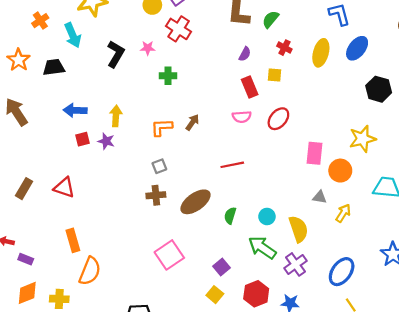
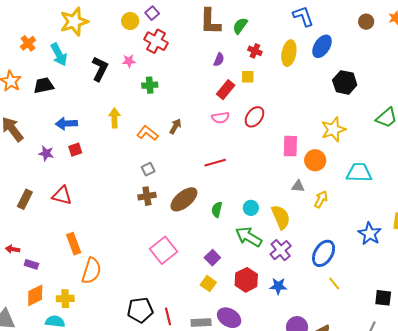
red rectangle: (250, 87) -> (226, 90), turned 66
yellow arrow: (116, 116) -> (114, 118), moved
orange L-shape: (162, 127) -> (147, 133), turned 45
purple star: (106, 141) -> (46, 153), moved

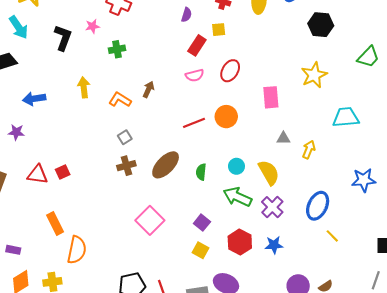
red square: (75, 150) -> (63, 172), moved
orange circle: (315, 160) -> (226, 117), moved
blue star: (370, 234) -> (364, 180), turned -30

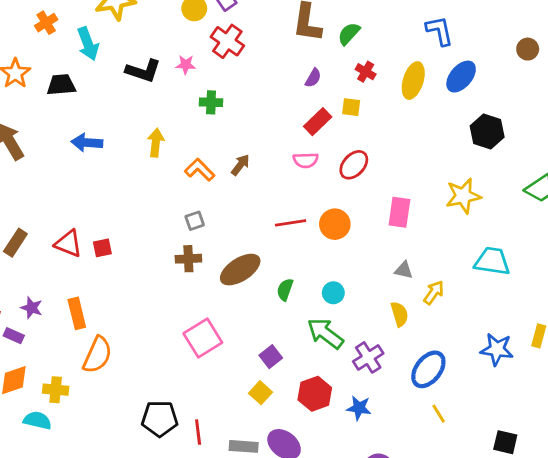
black L-shape: (63, 38) -> (143, 71), turned 75
purple star: (16, 132) -> (32, 308), moved
yellow semicircle: (269, 173) -> (399, 314), moved, size x0.7

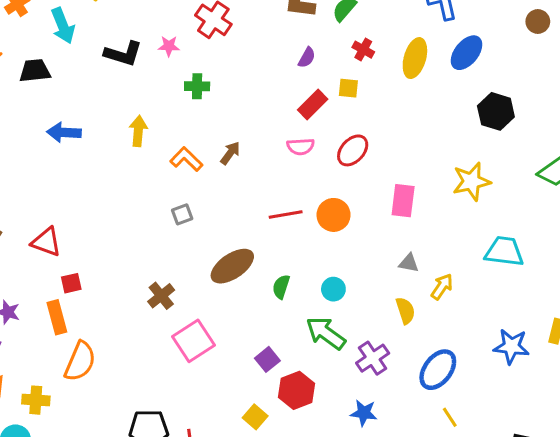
red square: (102, 248) -> (71, 283), moved
brown cross: (188, 259) -> (161, 296), moved, turned -35
yellow square: (260, 393) -> (255, 417), moved
red hexagon: (315, 394) -> (297, 390), moved

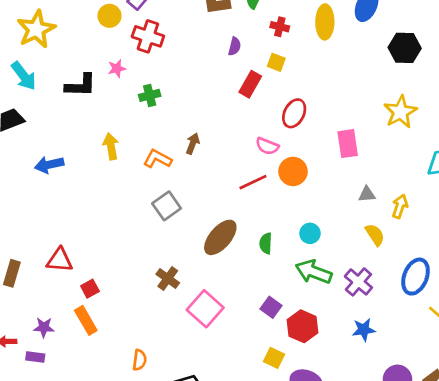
yellow square: (348, 88) -> (276, 62), turned 30
pink semicircle: (301, 147) -> (267, 146), moved, turned 40
gray square: (182, 214) -> (167, 206), size x1.5
orange semicircle: (80, 361) -> (140, 360), moved, size x0.6

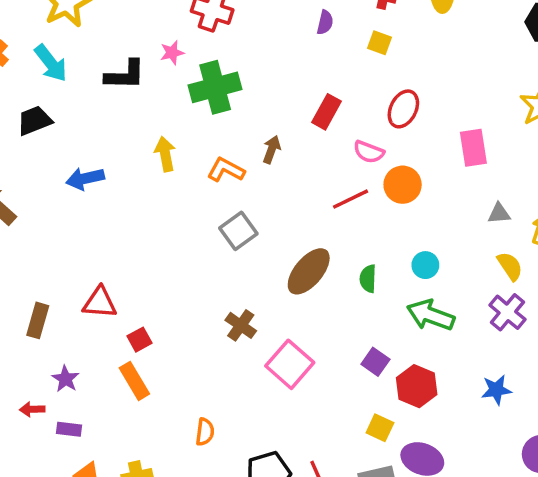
red rectangle: (250, 84) -> (327, 112), moved
green cross: (150, 95) -> (215, 87), size x1.8
purple cross: (358, 282) -> (507, 312), moved
purple star: (44, 327) -> (66, 379), moved, turned 30

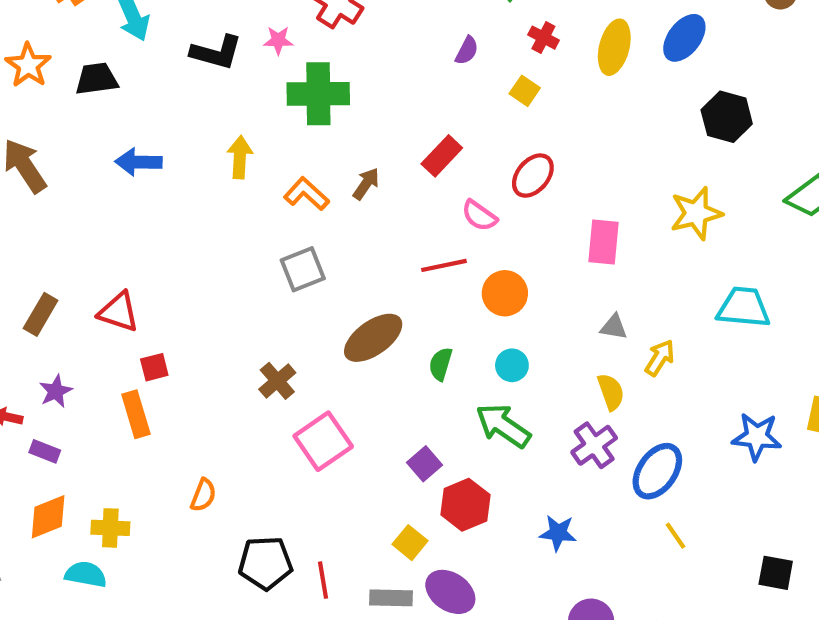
orange circle: (403, 185) -> (505, 293), moved

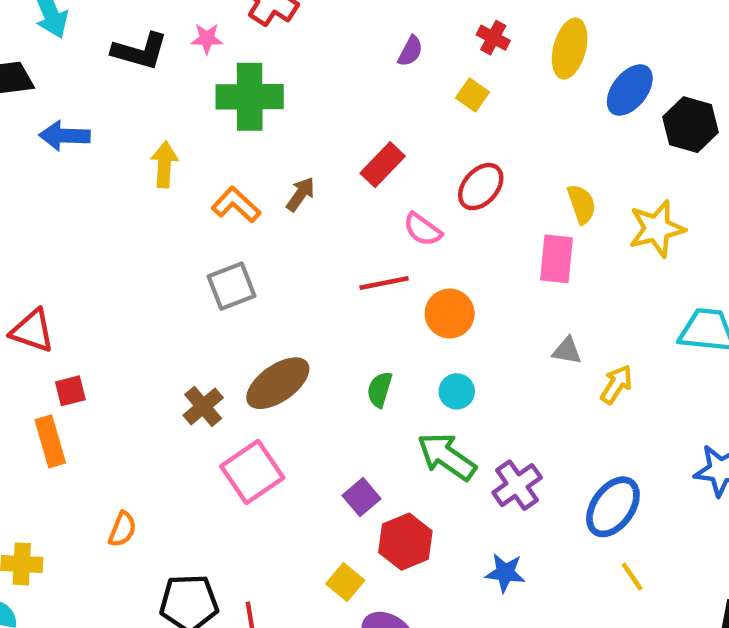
blue ellipse: (684, 38) -> (630, 90), moved
blue arrow: (139, 162) -> (65, 136), moved
brown ellipse: (373, 338) -> (278, 383), moved
yellow semicircle: (611, 392) -> (582, 204), moved
purple cross: (594, 445) -> (517, 485), moved

